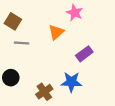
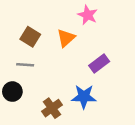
brown square: (13, 21) -> (30, 37), moved
gray line: (22, 43) -> (25, 65), moved

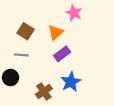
purple rectangle: (99, 63) -> (62, 54), moved
blue star: (84, 97) -> (71, 82), turned -30

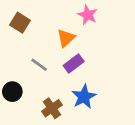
brown square: (26, 31) -> (20, 23), moved
gray line: (21, 55) -> (39, 65), moved, turned 32

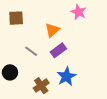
pink star: (88, 15) -> (78, 12), moved
brown square: (20, 23) -> (16, 18), turned -35

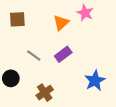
orange triangle: (52, 30) -> (61, 23), moved
blue star: (66, 76) -> (95, 81), moved

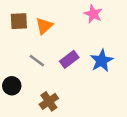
orange triangle: (61, 23) -> (44, 26), moved
blue star: (95, 81) -> (102, 61), moved

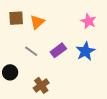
pink star: (93, 14) -> (88, 21), moved

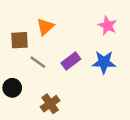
brown square: (16, 18) -> (20, 40), moved
blue star: (85, 51) -> (104, 62), turned 30

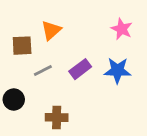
gray line: (38, 62) -> (43, 70), turned -63
brown cross: (50, 104) -> (57, 117), turned 36

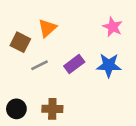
brown square: (22, 46) -> (20, 42), turned 30
black circle: (14, 99) -> (16, 109), moved

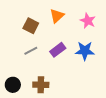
orange triangle: (47, 28) -> (57, 16), moved
brown square: (20, 42) -> (31, 26), moved

